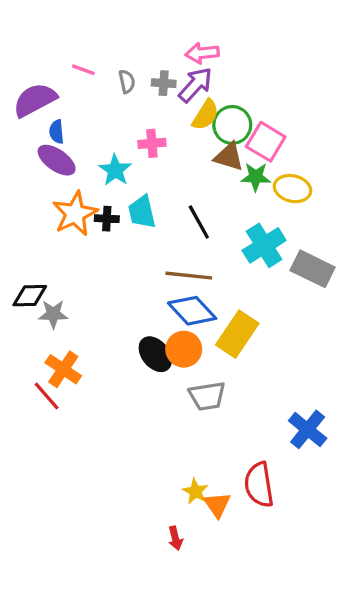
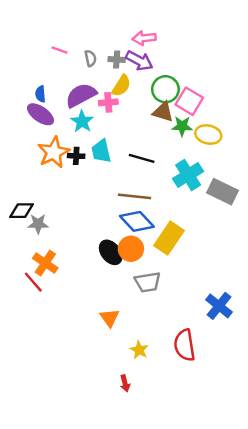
purple arrow: (195, 85) -> (139, 61), turned 76
purple semicircle: (35, 100) -> (81, 95), moved
yellow semicircle: (205, 115) -> (121, 86), moved
black line: (199, 222) -> (142, 158), turned -45
orange triangle: (217, 505) -> (110, 318), moved

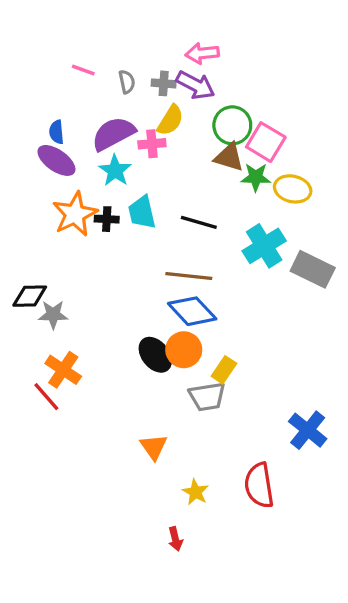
yellow rectangle: (169, 238) -> (224, 370), moved, size x0.6

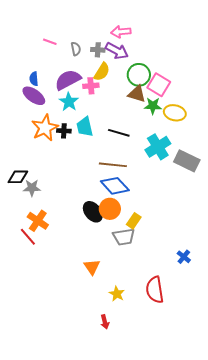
blue cross: (308, 430) -> (184, 257), size x0.6

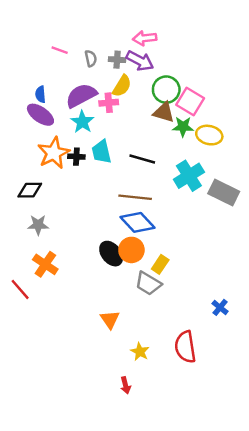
black diamond: (18, 177) -> (30, 190), moved
red line: (28, 237) -> (20, 289), moved
gray trapezoid: (124, 237) -> (148, 283), turned 40

